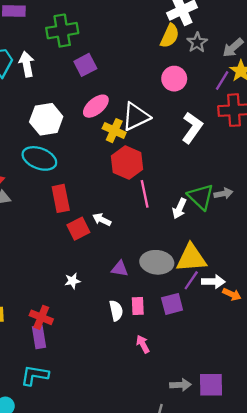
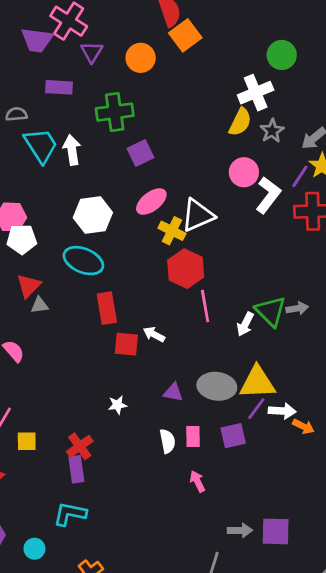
white L-shape: (192, 128) -> (268, 195), moved
red square: (78, 229) -> (126, 344), turned 30
red cross: (41, 317) -> (80, 446), turned 30

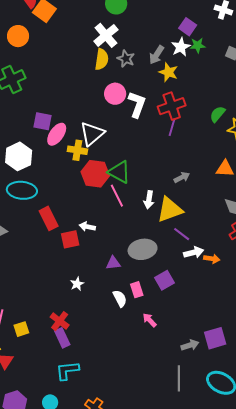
purple square: (140, 153) -> (42, 121), moved, turned -36
purple line: (300, 176) -> (172, 127), moved
green triangle: (271, 311) -> (119, 172), moved
yellow triangle: (257, 383) -> (170, 210), moved
purple line: (256, 409) -> (182, 234), moved, turned -72

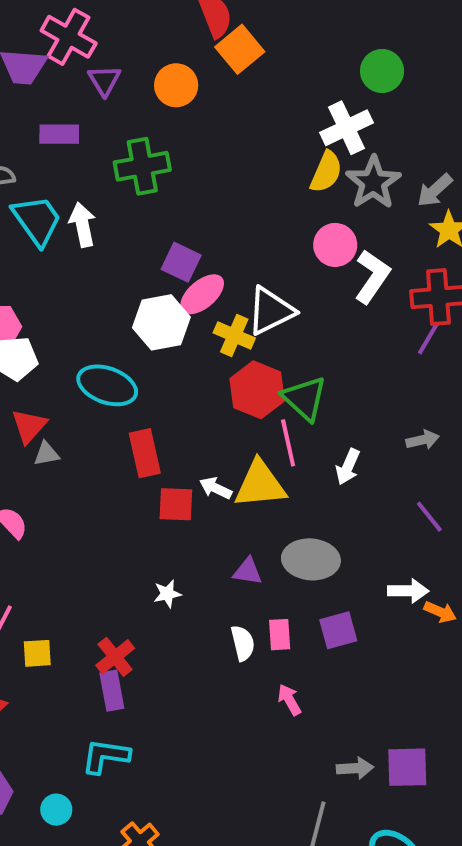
gray star: (126, 59) -> (373, 182), size x1.5
white hexagon: (19, 156) -> (161, 322), moved
yellow triangle: (170, 210) -> (260, 484), moved
purple line: (182, 234) -> (429, 517), moved

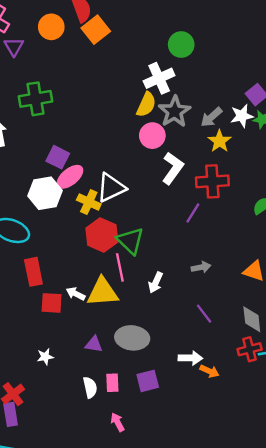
orange circle: (176, 85) -> (51, 27), moved
pink circle: (335, 245) -> (152, 136), moved
purple line: (428, 338) -> (193, 213), moved

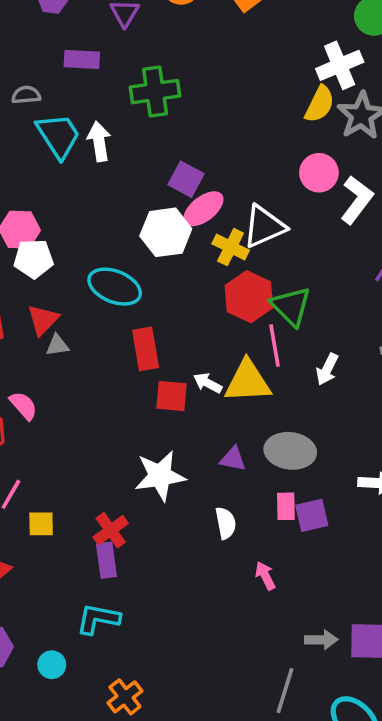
pink circle: (152, 136) -> (319, 173), moved
white star: (45, 357) -> (160, 476), size x2.0
pink rectangle: (112, 383) -> (286, 506), moved

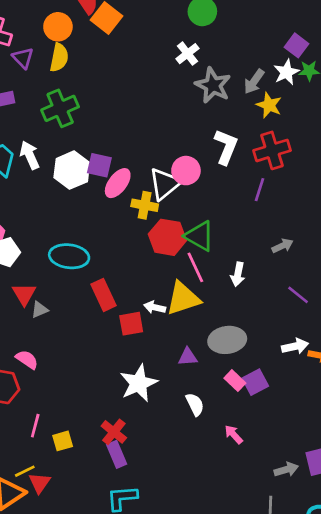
white cross: (340, 65) -> (187, 54), size x0.7
yellow semicircle: (320, 104) -> (59, 58), moved
pink circle: (319, 173) -> (186, 171), moved
white hexagon: (166, 232) -> (72, 170), moved
pink rectangle: (286, 506) -> (235, 381), turned -30

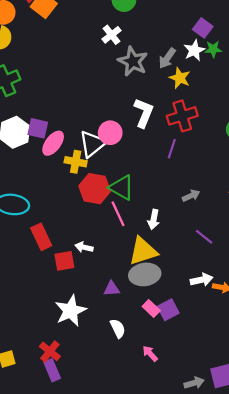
yellow triangle: (183, 298) -> (143, 251), moved

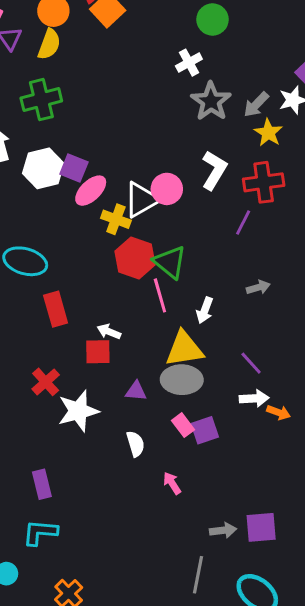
purple line: (204, 237) -> (251, 363), moved
red square: (64, 261) -> (98, 352), moved
red cross: (50, 351) -> (46, 382), moved

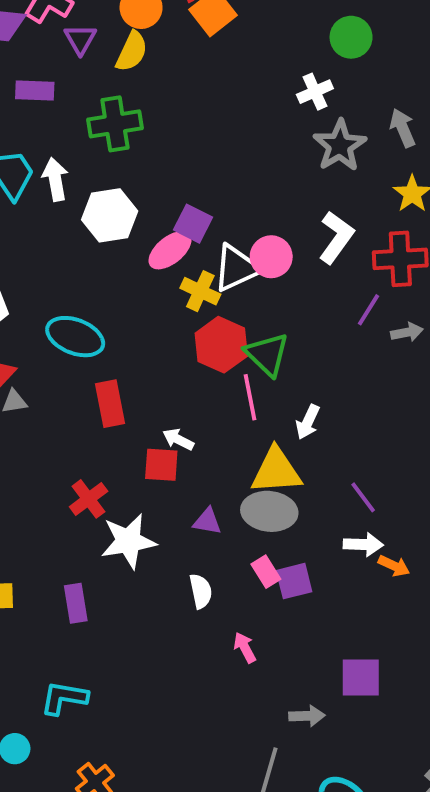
gray arrow: (256, 104) -> (403, 128), moved, turned 108
purple square: (74, 168) -> (193, 224), moved
gray arrow: (258, 287) -> (407, 332), moved
purple rectangle: (42, 484) -> (76, 603), moved
purple square: (261, 527) -> (361, 677), moved

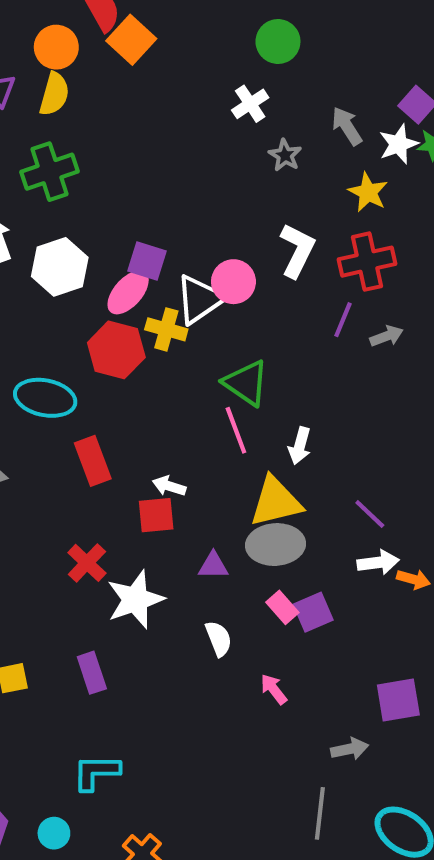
gray star: (340, 146) -> (285, 155), size x0.6
red hexagon: (221, 345) -> (116, 350), moved

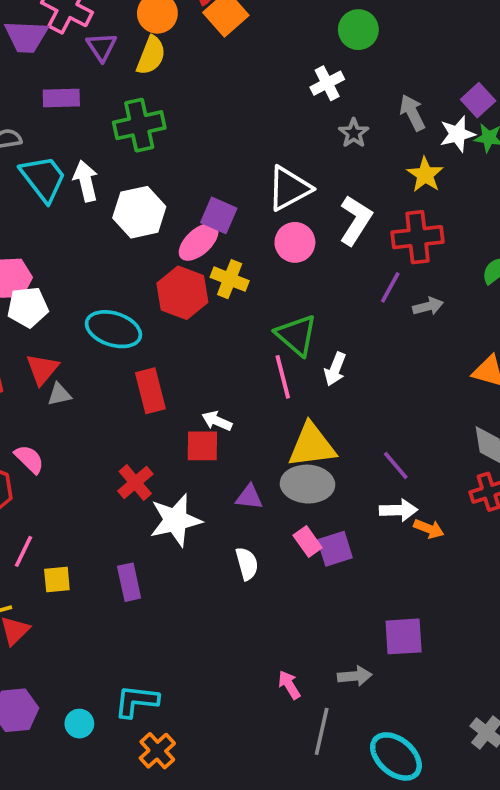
white triangle: (200, 299) -> (289, 188), moved
white arrow: (300, 446) -> (335, 369), moved
pink arrow: (274, 689) -> (289, 685), moved
cyan L-shape: (96, 772) -> (136, 701), moved

